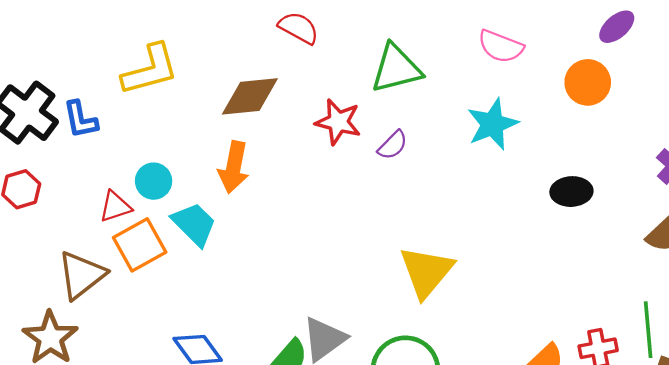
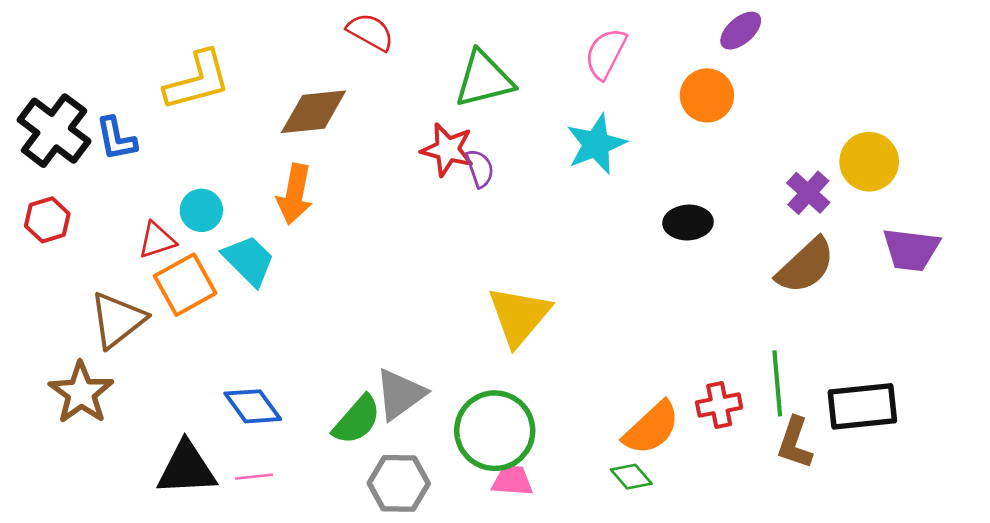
pink semicircle: (501, 46) -> (606, 54), turned 96
red star: (338, 122) -> (447, 150), moved
purple semicircle: (393, 145) -> (480, 168), turned -64

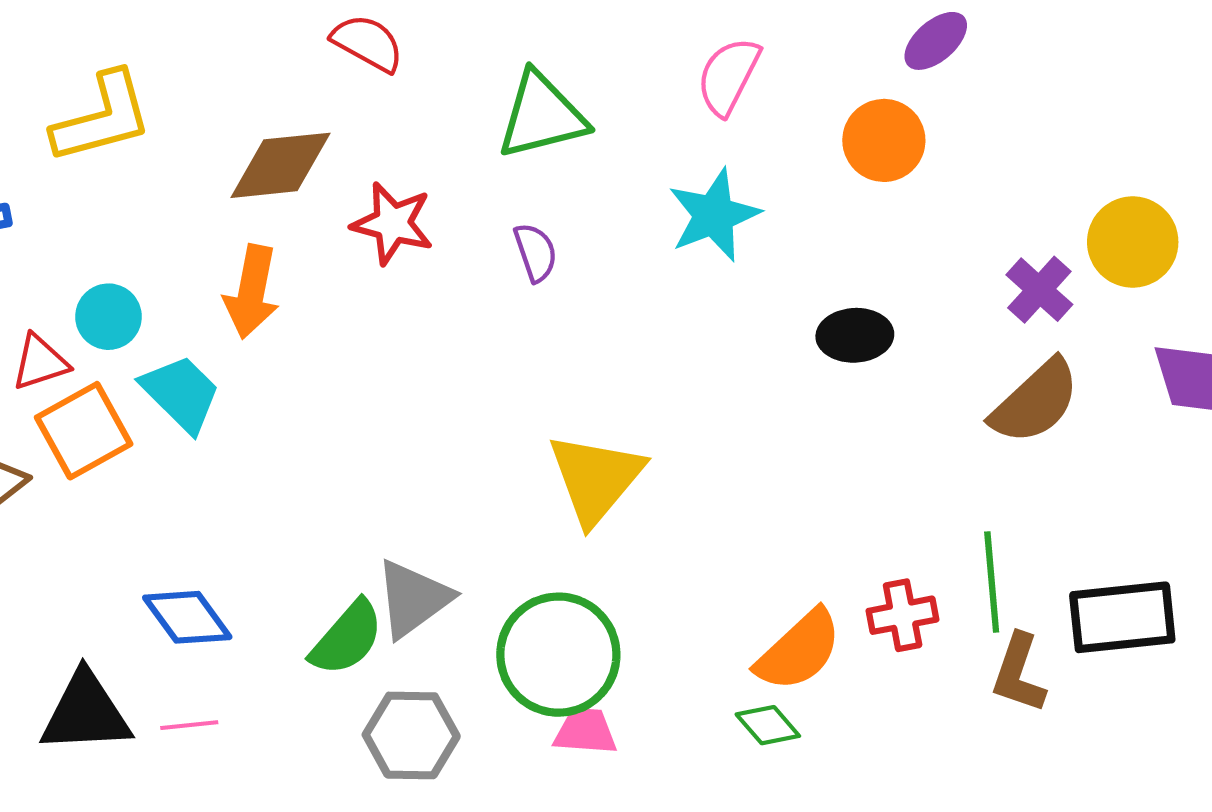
red star: (447, 150) -> (393, 223), moved

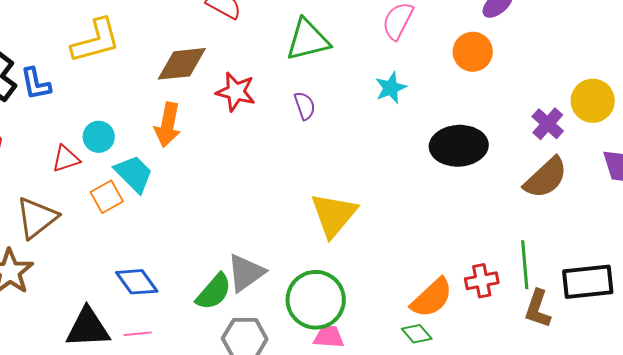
cyan star: (714, 215) -> (391, 88), size x0.7
black ellipse: (855, 335) -> (459, 146), size x1.6
orange square: (84, 431) -> (107, 197), moved, size x0.7

